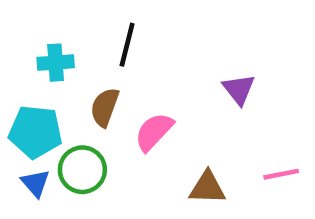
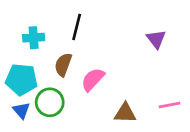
purple triangle: (239, 89) -> (156, 39), moved

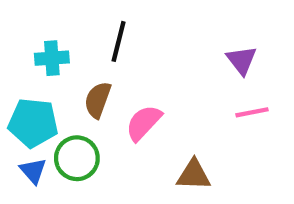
pink line: (170, 105) -> (252, 112), moved

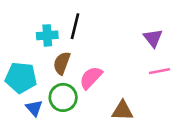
cyan cross: (52, 58) -> (47, 35), moved
green circle: (77, 158) -> (63, 97), moved
blue triangle: (33, 171) -> (34, 108), moved

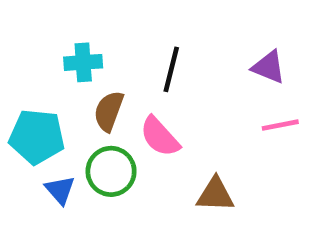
black line: (75, 26) -> (171, 69), moved
purple triangle: (153, 38) -> (269, 67), turned -30
pink semicircle: (91, 78) -> (160, 137), turned -85

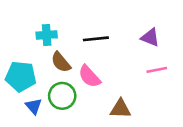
black line: (171, 69) -> (96, 39), turned 70
brown semicircle: (109, 111) -> (61, 62), turned -60

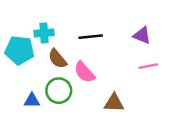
cyan pentagon: (21, 76) -> (20, 50), moved
blue triangle: (34, 106) -> (32, 100), turned -49

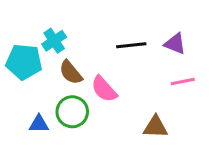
cyan cross: (44, 33) -> (54, 41), turned -30
black line: (91, 37) -> (131, 45), moved
brown triangle: (114, 103) -> (155, 127), moved

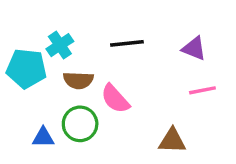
black line: (131, 45) -> (127, 43), moved
brown semicircle: (71, 72) -> (78, 80), turned -48

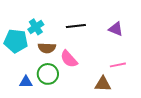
pink line: (202, 90) -> (118, 65), moved

